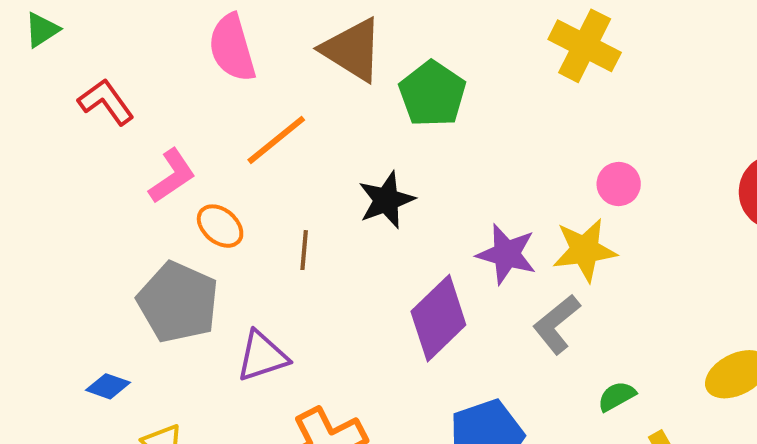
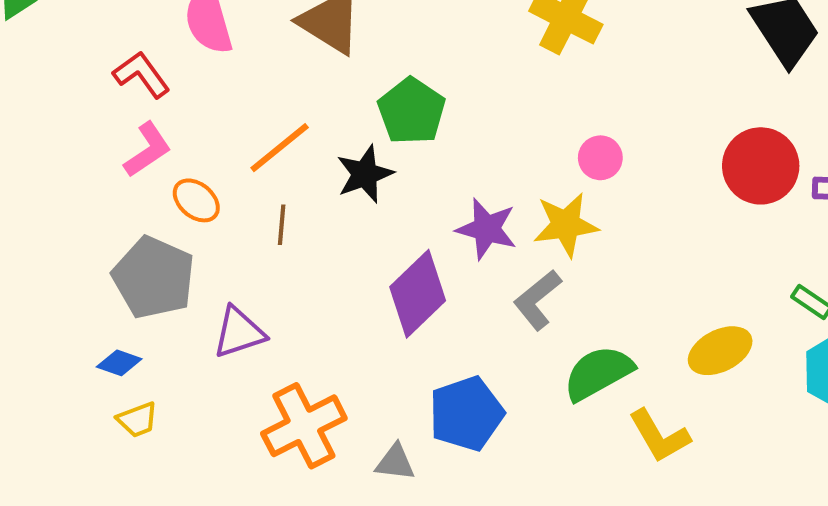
green pentagon: (432, 94) -> (412, 111), moved
red L-shape: (106, 102) -> (141, 75), moved
orange line: (276, 140) -> (280, 148), moved
blue diamond: (108, 386) -> (119, 363), moved
green semicircle: (617, 396) -> (598, 373), size x1.8

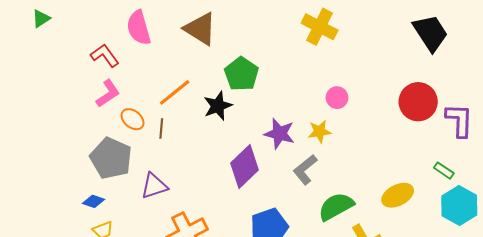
brown line: (282, 225) -> (161, 128), moved
yellow star: (566, 225) -> (320, 132), size x0.7

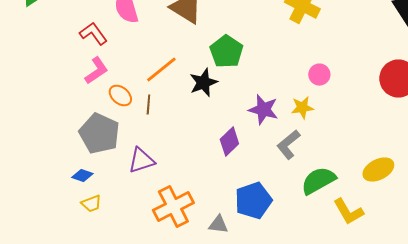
purple diamond: (245, 166) -> (229, 142), size x0.7

